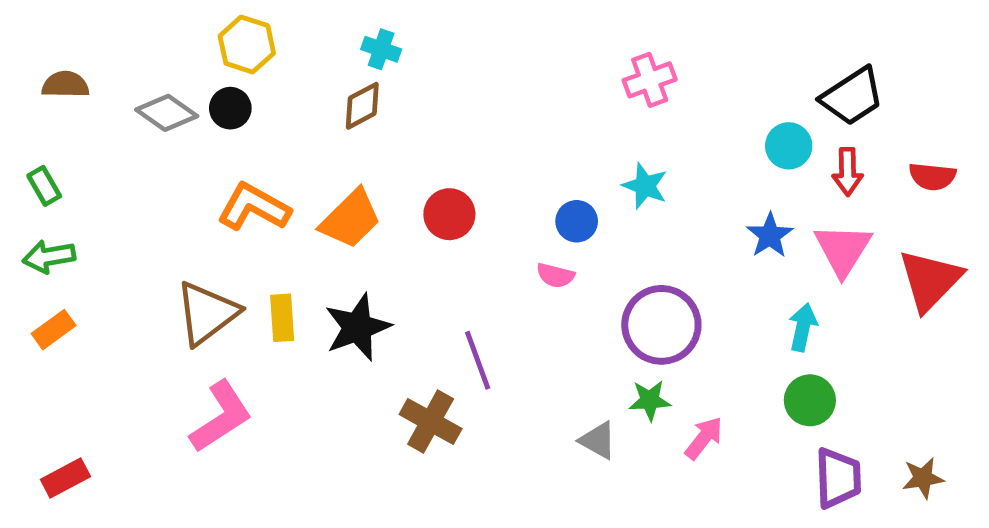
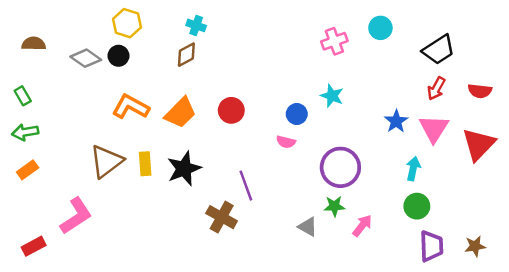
cyan circle: (789, 146) -> (380, 28), moved
red arrow: (848, 172) -> (436, 89), turned 30
pink L-shape: (221, 417) -> (76, 216), moved

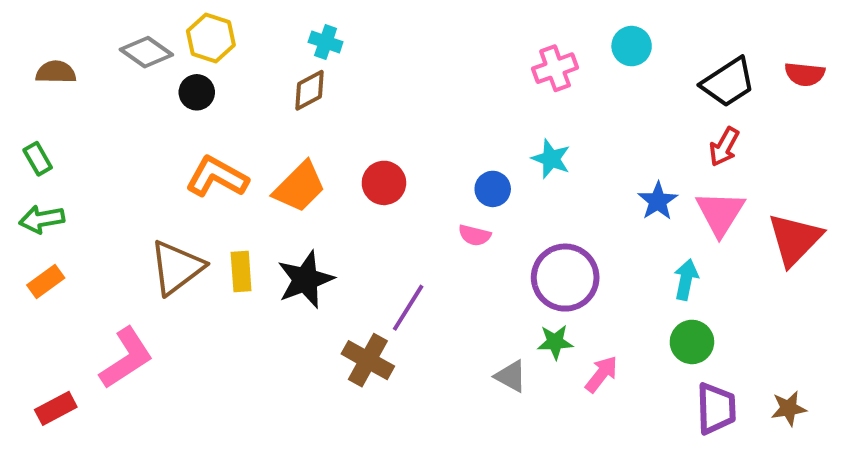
gray diamond: (86, 58) -> (146, 52), moved
red semicircle: (480, 91) -> (805, 74), moved
purple line: (246, 186) -> (408, 308), turned 52

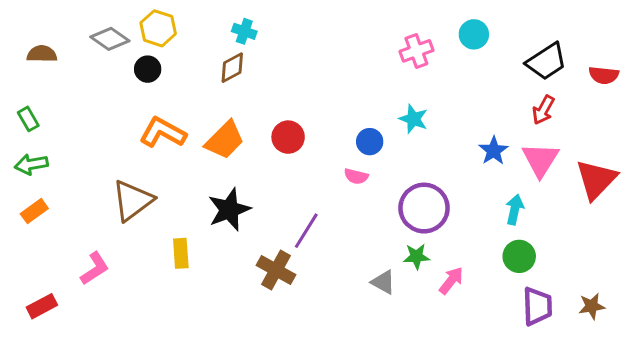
red semicircle: (805, 74) -> (604, 75), moved
yellow rectangle: (241, 271) -> (181, 253), moved
pink L-shape: (126, 358) -> (95, 268), size x0.7

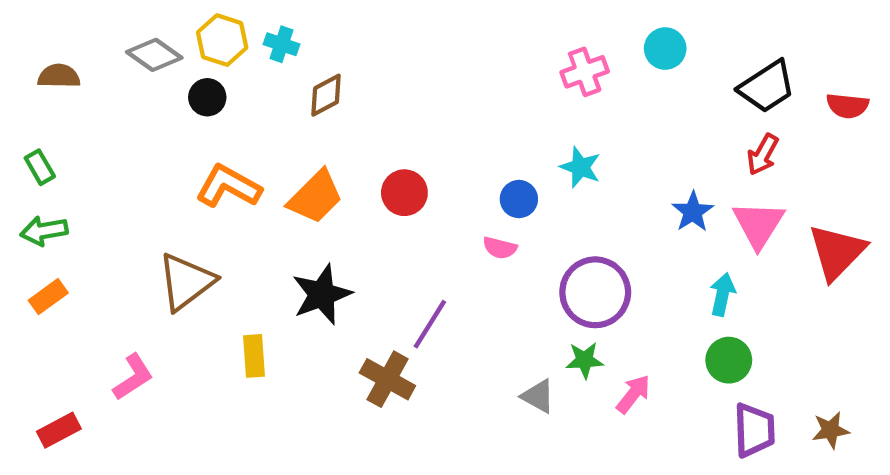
cyan cross: (244, 31) -> (281, 44), moved

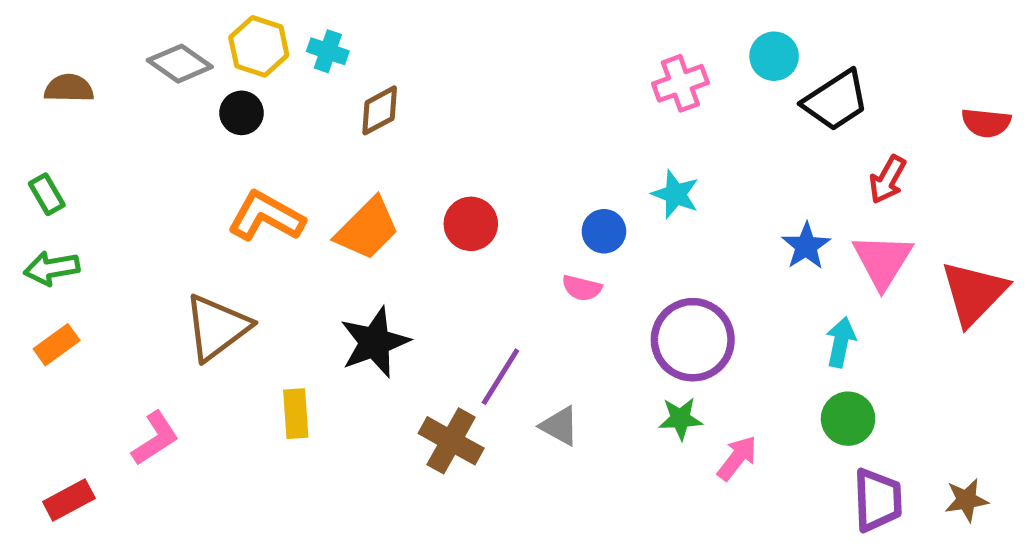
black trapezoid: (767, 87) -> (836, 101), moved
gray triangle: (538, 396) -> (560, 426), moved

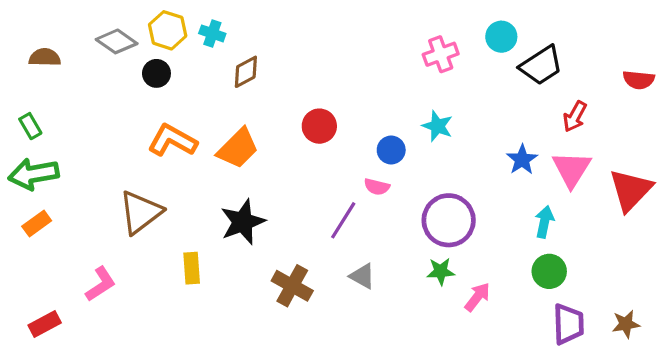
red circle: (471, 224) -> (319, 126), moved
green arrow: (52, 268) -> (34, 174), size x1.4
purple line: (500, 377) -> (343, 220), moved

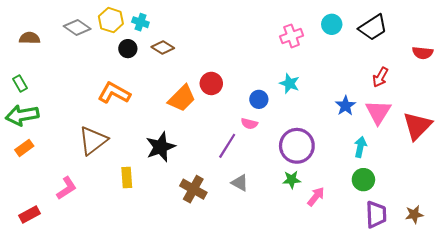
black trapezoid: (541, 65) -> (373, 27), moved
brown diamond: (246, 72) -> (163, 48), turned 60
black circle: (156, 73) -> (128, 49), moved
orange trapezoid: (238, 148) -> (182, 98), moved

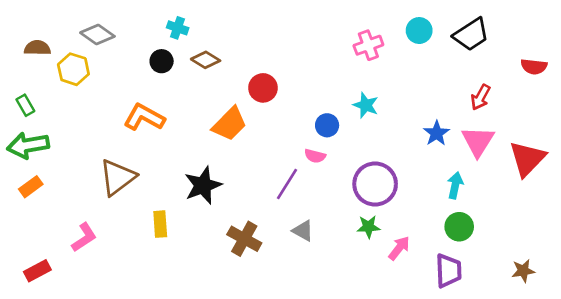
yellow hexagon: (111, 20) -> (73, 69), moved
red circle: (211, 83) -> (263, 88), moved
purple trapezoid: (376, 214) -> (448, 271), moved

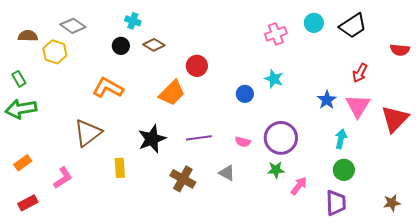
pink semicircle: (315, 156) -> (243, 142), moved
purple line: (287, 184) -> (199, 138), moved, turned 50
orange rectangle: (31, 187) -> (23, 163), moved

